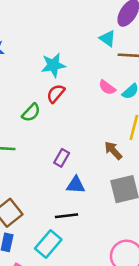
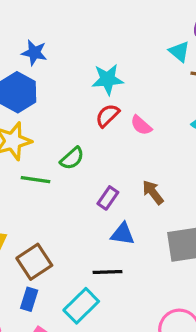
pink semicircle: (107, 87) -> (141, 125), moved
green semicircle: (31, 113) -> (72, 158), moved
brown arrow: (113, 150) -> (153, 192), moved

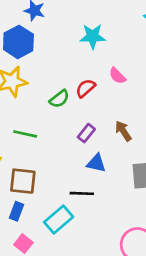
red semicircle: (107, 116) -> (86, 88), moved
green line: (35, 180) -> (25, 134), moved
brown square: (34, 262) -> (23, 181), turned 36

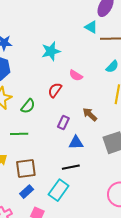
green semicircle: (59, 99) -> (28, 106), moved
blue rectangle: (16, 211) -> (27, 192), turned 40

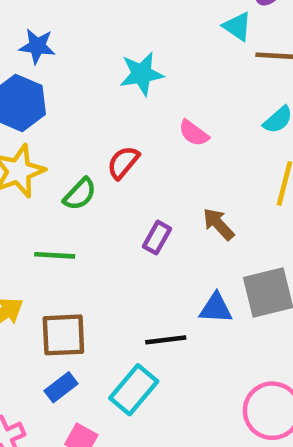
red semicircle: (55, 90) -> (123, 162), moved
blue triangle: (76, 143) -> (216, 308), moved

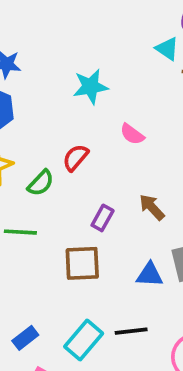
brown square: (63, 335) -> (82, 263), moved
black line: (166, 340) -> (131, 331), moved

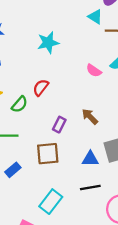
pink semicircle: (132, 134) -> (94, 71), moved
black line: (131, 331) -> (90, 187), moved
blue rectangle: (25, 338) -> (13, 170), moved

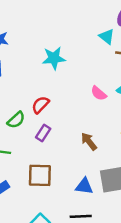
purple rectangle: (59, 125) -> (43, 133), moved

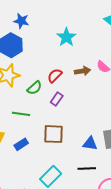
cyan star: (54, 58) -> (66, 37), turned -30
brown arrow: (89, 141) -> (82, 71), moved, turned 119

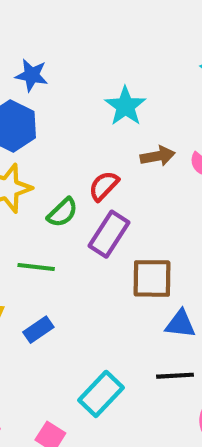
brown arrow: (82, 71) -> (158, 156), moved
purple rectangle: (57, 99) -> (109, 234), size x1.5
brown square: (53, 134) -> (152, 278), moved

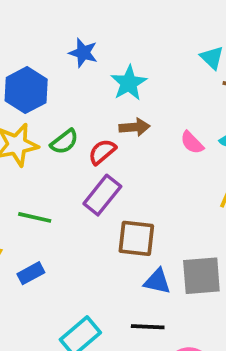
blue star: (32, 75) -> (83, 53), moved
brown arrow: (158, 156) -> (134, 127), moved
green semicircle: (62, 212) -> (64, 142), moved

